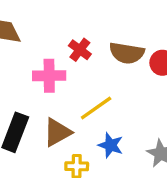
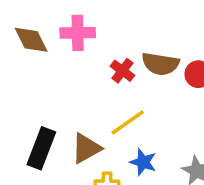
red cross: (80, 50) -> (122, 71), moved
pink cross: (49, 76) -> (78, 33), moved

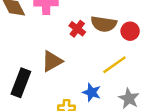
yellow line: (128, 122) -> (114, 65), moved
brown triangle: (86, 148) -> (52, 61), moved

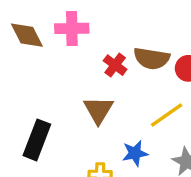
brown triangle: (52, 61) -> (98, 110), moved, turned -30
blue star: (92, 92) -> (135, 153), turned -30

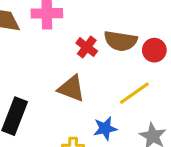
brown triangle: (98, 110) -> (71, 89), turned -40

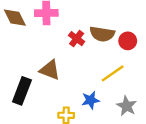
brown triangle: (71, 89) -> (50, 70), moved

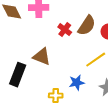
brown semicircle: (102, 34) -> (87, 26), turned -65

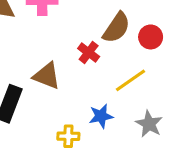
red cross: (65, 30) -> (89, 53), moved

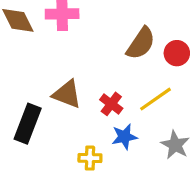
red cross: (89, 53) -> (111, 104), moved

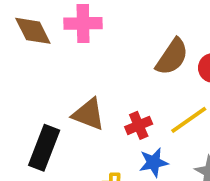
red cross: (111, 104) -> (139, 125), turned 30

